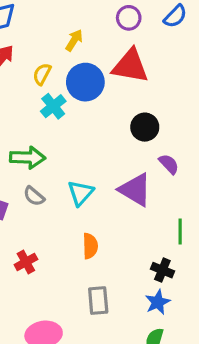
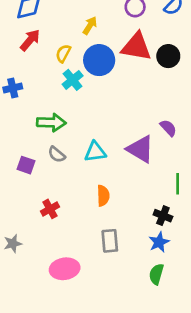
black circle: (145, 127) -> (168, 56), moved
cyan triangle: (81, 193) -> (95, 152), turned 40

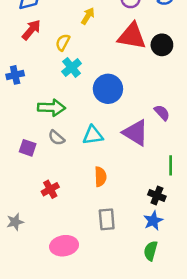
blue circle: (99, 60) -> (108, 89), moved

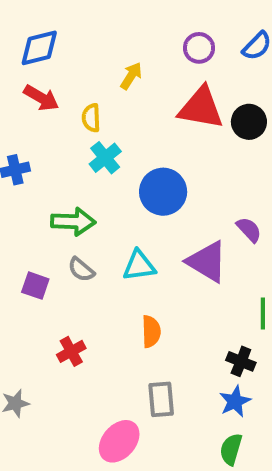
red arrow: (31, 30) -> (41, 98), turned 80
yellow semicircle: (63, 42) -> (91, 118), turned -30
pink ellipse: (64, 246) -> (119, 441), moved, turned -40

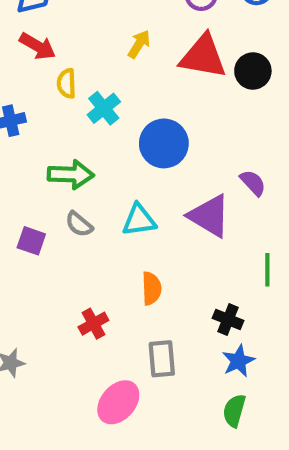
yellow arrow: (131, 76) -> (139, 44), moved
yellow semicircle: (91, 118) -> (67, 83), moved
red cross: (71, 351) -> (93, 324), moved
black cross: (241, 361) -> (228, 319), moved

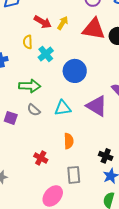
red arrow: (38, 46) -> (43, 22), moved
red cross: (93, 324) -> (41, 158), turned -32

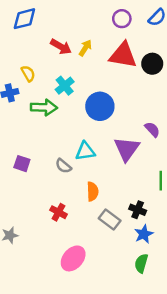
yellow semicircle: (28, 42) -> (28, 73), moved, turned 152
green arrow: (30, 86) -> (44, 108), moved
purple triangle: (97, 106) -> (127, 149), turned 35
gray semicircle: (34, 110) -> (63, 166), moved
gray rectangle: (74, 175) -> (110, 219), moved, turned -48

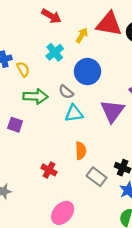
yellow arrow: (85, 48) -> (82, 35), moved
yellow semicircle: (28, 73) -> (23, 69), moved
green arrow: (44, 108) -> (35, 96), moved
gray semicircle: (63, 166) -> (66, 92), moved

